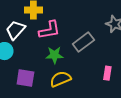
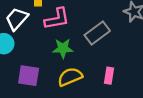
pink rectangle: (107, 73) -> (109, 76), moved

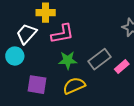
gray rectangle: (97, 33) -> (99, 59), moved
pink rectangle: (109, 76) -> (122, 67), moved, turned 40

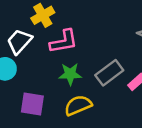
yellow cross: (46, 13) -> (43, 15), turned -30

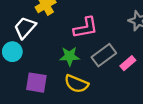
pink L-shape: (64, 41) -> (86, 28), moved
yellow semicircle: (78, 105) -> (76, 84), turned -135

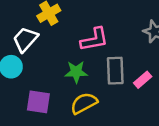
gray rectangle: (104, 55) -> (115, 71), turned -55
yellow semicircle: (76, 84) -> (84, 103), turned 130

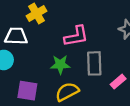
white trapezoid: (25, 39) -> (16, 36), turned 50
pink rectangle: (143, 80) -> (118, 82), moved

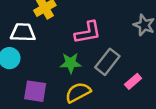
gray rectangle: (94, 63) -> (107, 62), turned 40

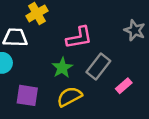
green star: (71, 63) -> (62, 68), turned -30

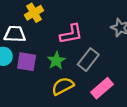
pink rectangle: (124, 86) -> (102, 88), moved, size x1.5
purple square: (27, 95) -> (27, 62), moved

